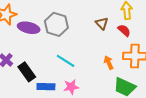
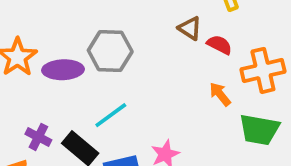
red semicircle: (124, 30) -> (219, 45), moved
cyan line: (66, 61) -> (111, 115), moved, turned -54

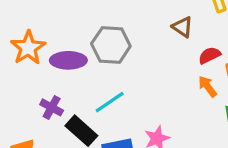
red semicircle: (219, 45) -> (210, 55), moved, turned -55
purple cross: (38, 137) -> (52, 107), moved

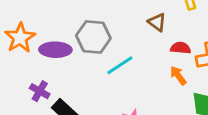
red semicircle: (210, 55) -> (181, 48), turned 30
cyan line: (110, 102) -> (120, 65), moved

